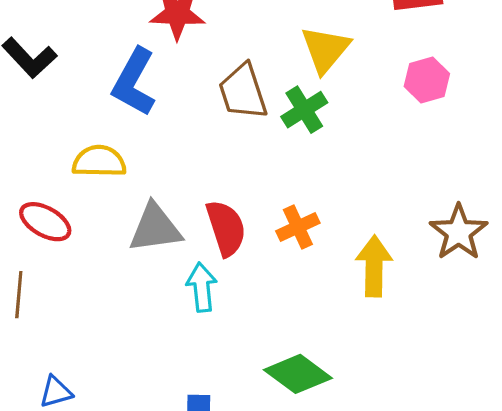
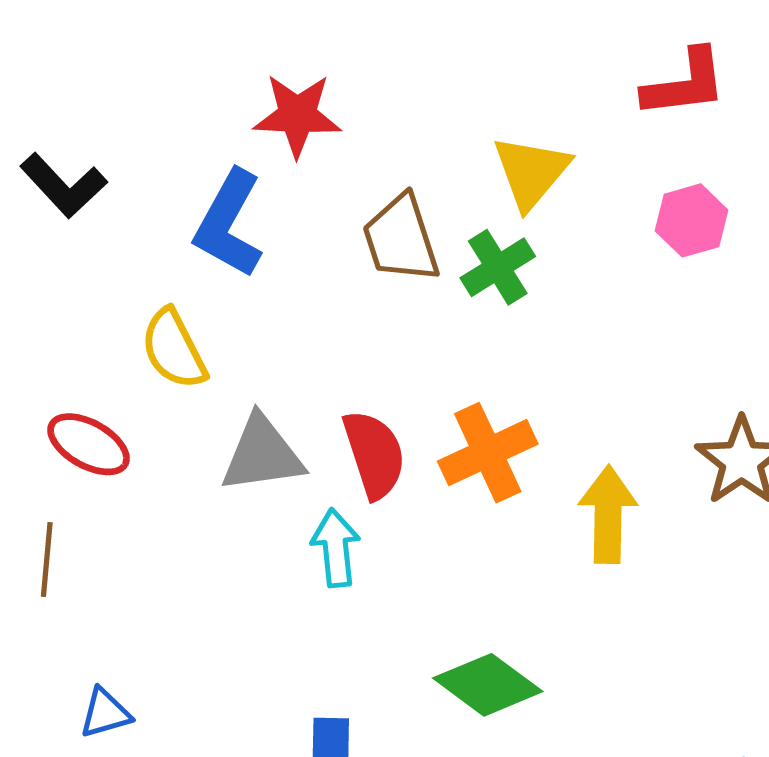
yellow semicircle: (99, 161) -> (174, 349), turned -118
orange cross: (298, 227) -> (488, 453), size x1.4

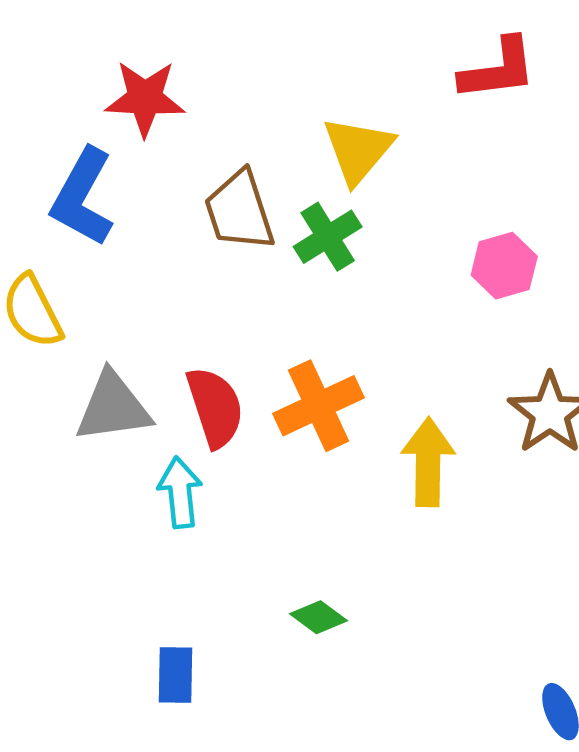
pink hexagon: (691, 220) -> (504, 266), moved
green diamond: (488, 685) -> (318, 617), size x0.6

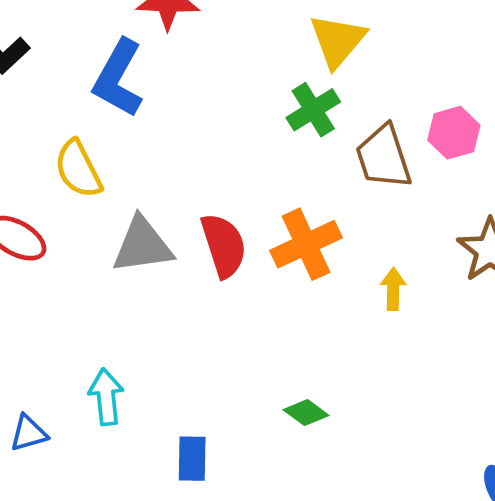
brown trapezoid: (239, 211) -> (384, 157), moved
yellow arrow: (428, 462) -> (393, 289), size x0.6
cyan arrow: (180, 492) -> (106, 397), moved

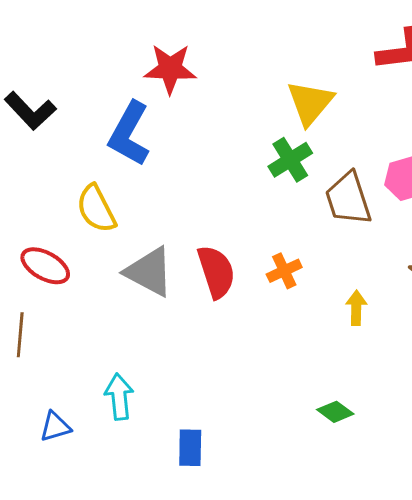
orange cross: (306, 244) -> (284, 271), size x0.6
gray triangle: (142, 245) -> (149, 272), turned 36
green diamond: (306, 413) -> (335, 412), moved

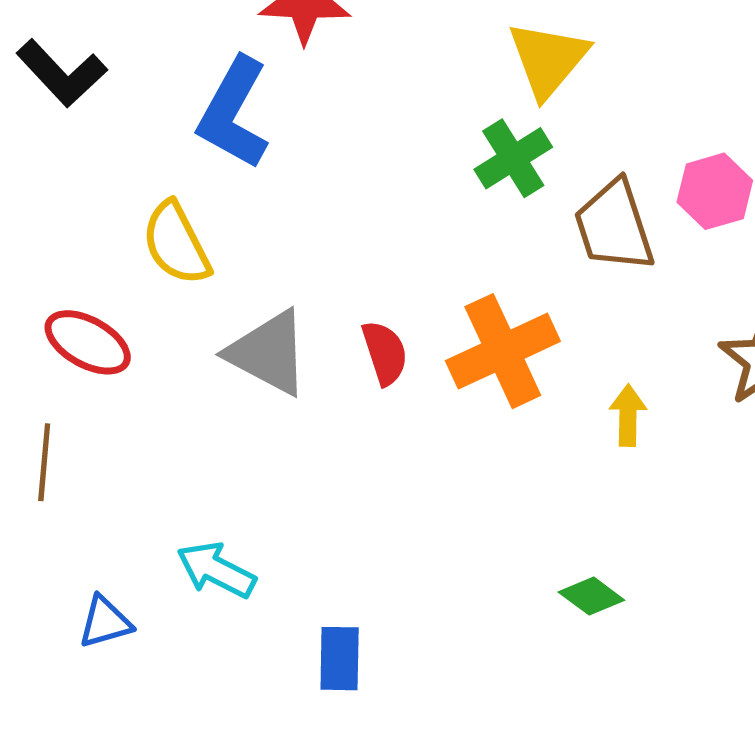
orange cross: (284, 271) -> (503, 351), size x1.8
red semicircle: (216, 272) -> (385, 353), size x0.7
cyan arrow: (119, 397) -> (216, 570), turned -57

